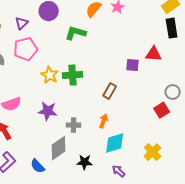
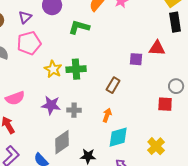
red square: (162, 110) -> (165, 104), turned 35
gray cross: (74, 125) -> (74, 110), moved

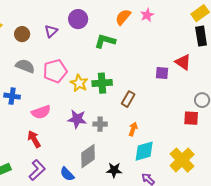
pink pentagon: (29, 43) -> (55, 71), moved
red triangle: (157, 48) -> (183, 62), turned 30
brown rectangle: (113, 85) -> (128, 99), moved
yellow cross: (156, 146) -> (182, 160), size x1.4

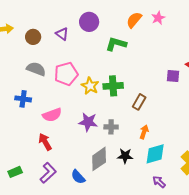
purple triangle: (51, 31) -> (62, 34), turned -40
black star: (114, 170) -> (125, 156), moved

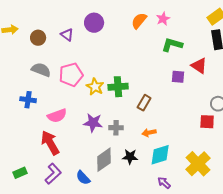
green L-shape: (116, 44) -> (172, 45), moved
orange arrow: (144, 132) -> (149, 133), turned -120
red arrow: (45, 142) -> (50, 143), size x1.4

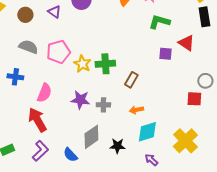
pink semicircle: (57, 116) -> (44, 93), turned -48
black star: (130, 157) -> (117, 146), moved

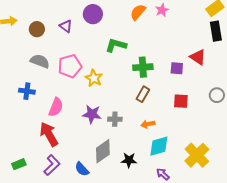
green L-shape: (159, 22) -> (116, 45), moved
green cross: (105, 64) -> (143, 67), moved
red square: (194, 99) -> (181, 101), moved

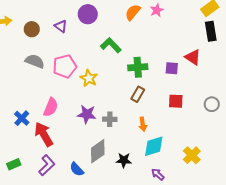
green L-shape: (116, 45) -> (111, 45), turned 30
blue cross: (27, 91) -> (22, 118), moved, turned 35
gray circle: (217, 95) -> (212, 104), moved
orange arrow: (148, 124) -> (143, 124), turned -88
yellow cross: (197, 155) -> (192, 155), size x0.7

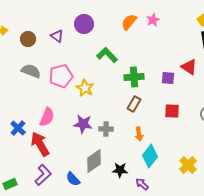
cyan diamond: (154, 146) -> (150, 156), turned -35
green rectangle: (14, 164) -> (10, 184), moved
purple arrow: (158, 174) -> (142, 184), moved

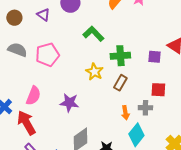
yellow star: (85, 88) -> (94, 72), moved
gray cross: (106, 129) -> (145, 108), moved

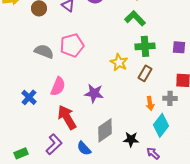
green L-shape: (93, 34) -> (135, 18), moved
gray semicircle: (17, 50) -> (44, 51), moved
red arrow: (26, 123) -> (67, 117), moved

